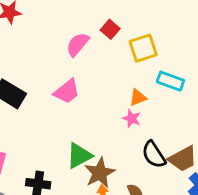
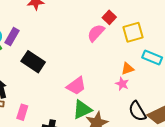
pink semicircle: (78, 44) -> (96, 33), moved
pink trapezoid: (67, 92) -> (76, 86), moved

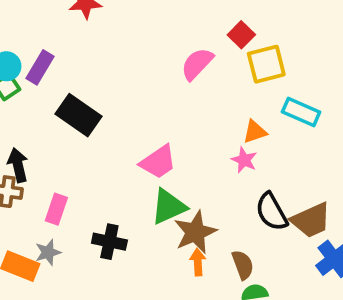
red square: (109, 17) -> (241, 35), moved

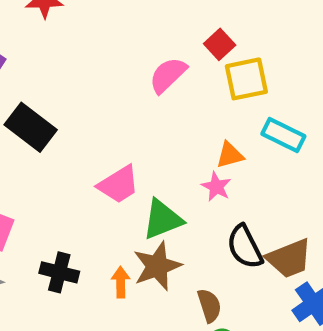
green triangle: (169, 207) -> (162, 219), moved
orange arrow: (198, 262) -> (121, 282), moved

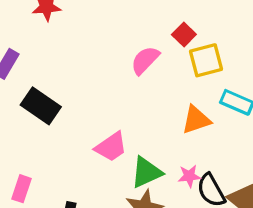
orange triangle: (230, 155) -> (196, 120), size x1.4
pink star: (216, 187) -> (189, 176), moved, turned -30

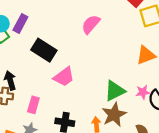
pink semicircle: (145, 60) -> (91, 24), moved
pink trapezoid: (111, 147) -> (64, 77), moved

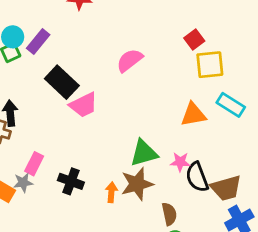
pink trapezoid: (64, 77) -> (83, 105), moved
pink rectangle: (33, 105) -> (34, 164), moved

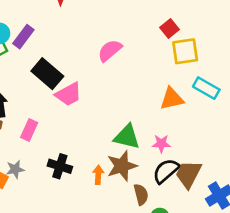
green triangle: (144, 153) -> (127, 137), turned 32
pink rectangle: (34, 164) -> (29, 130), moved
black semicircle: (197, 177) -> (166, 171), moved, turned 72
brown trapezoid: (226, 188) -> (188, 174), moved, turned 136
brown semicircle: (169, 214) -> (141, 194), moved

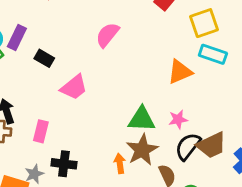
yellow square: (185, 51) -> (204, 23), moved
black rectangle: (47, 74) -> (44, 58), moved, size x0.6
black cross: (60, 166) -> (64, 164), moved
brown trapezoid: (188, 174) -> (211, 145), turned -132

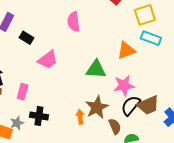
pink semicircle: (107, 35) -> (74, 22), turned -48
green triangle: (142, 119) -> (96, 69), moved
pink star: (178, 119) -> (124, 86), size x1.5

